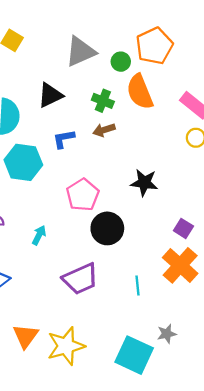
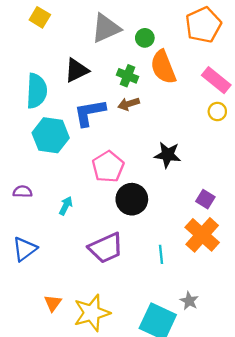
orange pentagon: (154, 46) -> (203, 25), moved
blue L-shape: (64, 139) -> (90, 113), size x1.5
gray star: (167, 334) -> (189, 301), turned -30
orange triangle: (26, 336) -> (53, 303), size x0.7

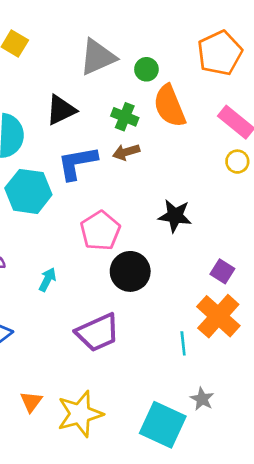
cyan line: (161, 254) -> (183, 343), moved

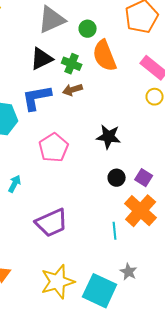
black triangle: (61, 110) -> (42, 59), moved
black circle: (130, 271) -> (117, 178), moved, size x0.6
yellow star: (80, 414) -> (58, 282), moved

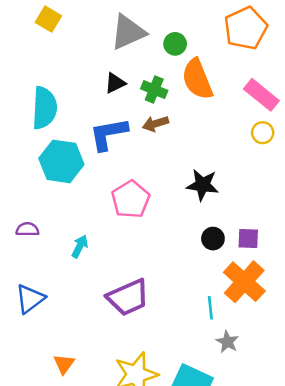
black triangle: (42, 59) -> (115, 83), size x0.7
purple square: (144, 178) -> (248, 239), turned -30
gray star: (129, 272) -> (227, 342), moved

